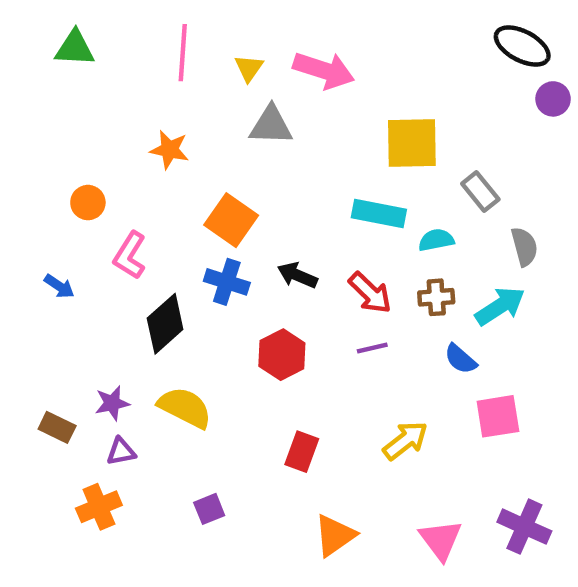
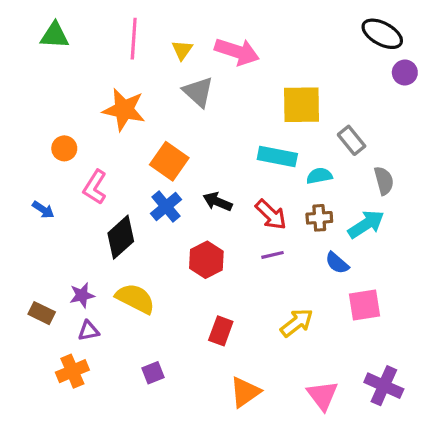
gray triangle: (271, 125) -> (198, 92), turned 40
orange star: (169, 150) -> (124, 110), size x1.5
blue cross: (227, 282) -> (166, 206), turned 32

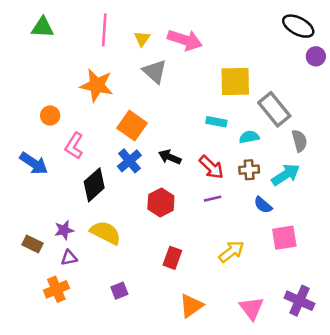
gray rectangle: (352, 140) -> (274, 109), size x1.5
cyan rectangle: (277, 156) -> (216, 122), size x0.7
blue arrow: (43, 210) -> (34, 163), size x1.6

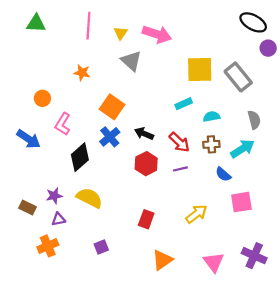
orange star: (97, 85) -> (82, 73), size x0.6
gray rectangle: (274, 109) -> (238, 77), moved
cyan rectangle: (216, 122) -> (184, 104), turned -35
red hexagon: (161, 202) -> (146, 164), moved

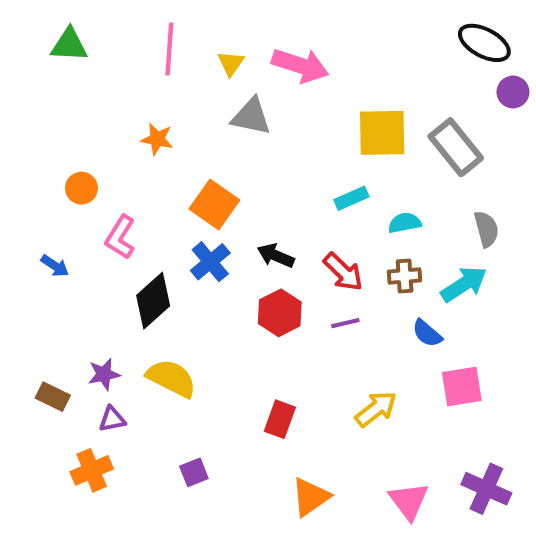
gray triangle: (131, 61) -> (251, 117), turned -30
blue arrow: (29, 139) -> (55, 266), size x0.6

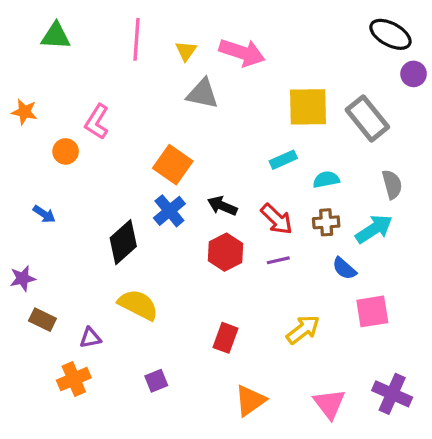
orange star: (157, 139) -> (24, 112), moved
pink L-shape: (120, 237) -> (97, 122), moved
purple star: (104, 374) -> (23, 278), moved

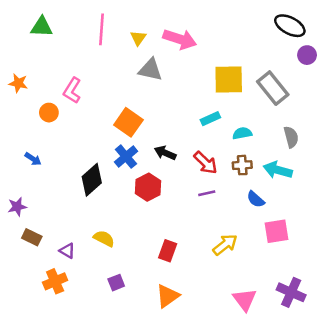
cyan arrow: (374, 229) -> (278, 170), turned -132
red hexagon: (226, 252) -> (148, 187), moved
yellow semicircle: (138, 305) -> (104, 239), moved, size x0.7
purple triangle: (90, 338) -> (67, 251), turned 42
orange triangle: (250, 400) -> (168, 296), moved

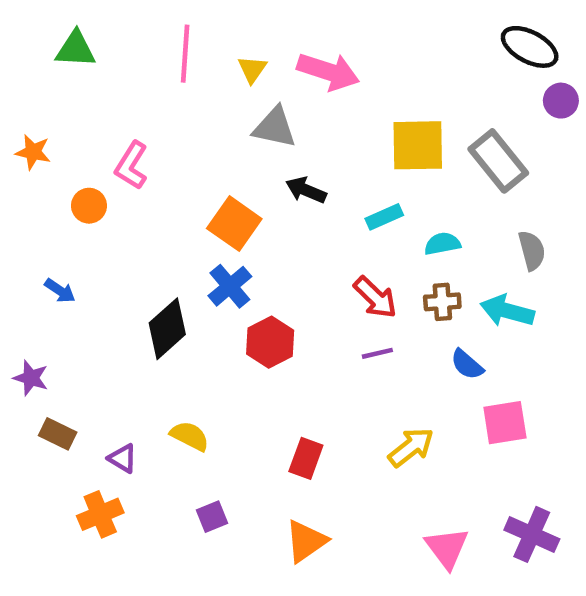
black arrow: (165, 153) -> (306, 190), moved
purple star: (17, 207) -> (31, 378), turned 30

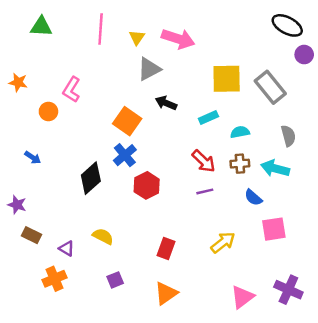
gray triangle: (275, 127) -> (149, 69), turned -40
pink triangle: (447, 548) -> (242, 297), turned 30

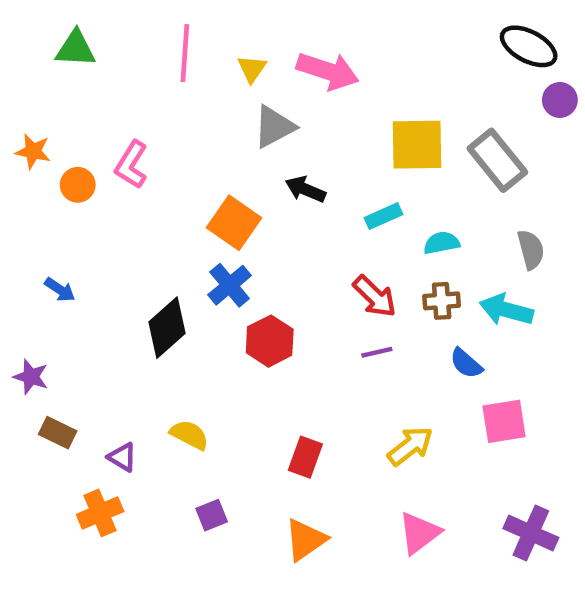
orange circle: (48, 111) -> (78, 185), moved
pink triangle: (242, 297) -> (419, 533), moved

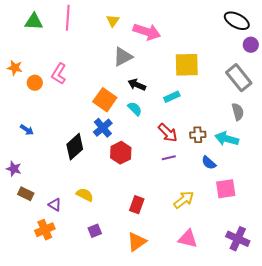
pink line: (185, 53) -> (68, 18), moved
yellow triangle: (252, 69) -> (113, 21), moved
gray rectangle: (497, 160) -> (239, 78), moved
cyan semicircle: (442, 243) -> (135, 109), moved, turned 56
pink triangle: (419, 533) -> (188, 239), turned 50

